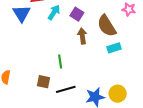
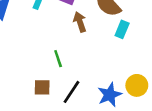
cyan rectangle: (114, 48) -> (122, 29), turned -40
black line: (66, 89) -> (71, 92), turned -30

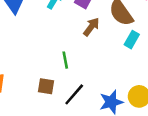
brown arrow: (80, 22) -> (91, 27), turned 48

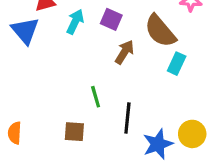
black line: (74, 94) -> (127, 118), moved, turned -30

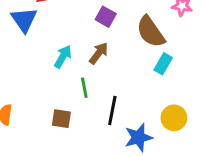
cyan arrow: (75, 22) -> (63, 57), moved
brown arrow: (124, 52) -> (99, 53), moved
yellow circle: (192, 134) -> (174, 118), moved

